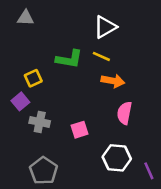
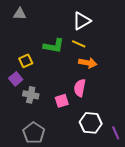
pink semicircle: (124, 113) -> (80, 88), moved

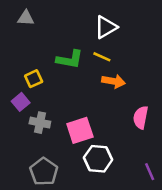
pink semicircle: (80, 88) -> (141, 117), moved
pink square: (62, 101) -> (80, 130), size x1.5
white hexagon: (91, 123) -> (98, 159), moved

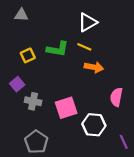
yellow square: (34, 79) -> (28, 55), moved
white hexagon: (98, 159) -> (94, 125), moved

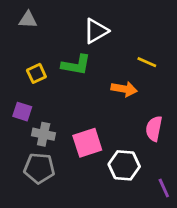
white triangle: (87, 22) -> (96, 31), moved
yellow line: (84, 47) -> (147, 62), moved
purple square: (17, 84) -> (22, 112), turned -32
gray pentagon: (36, 142) -> (39, 168), moved, turned -30

